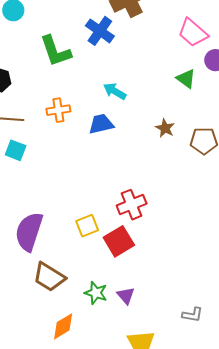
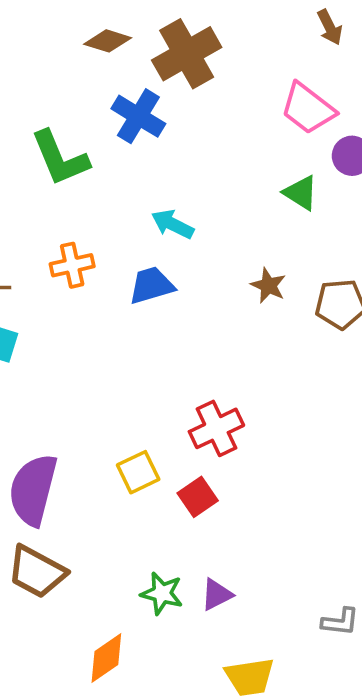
red square: (119, 241) -> (198, 497), size x0.7
brown trapezoid: (49, 277) -> (37, 572), moved
purple triangle: (126, 295) -> (217, 595), turned 48

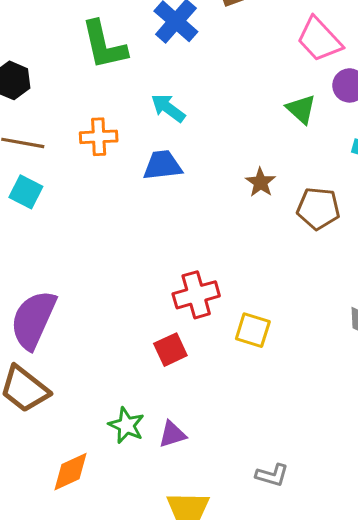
cyan arrow: (172, 224) -> (168, 108), moved
yellow square: (138, 472) -> (253, 330), moved, turned 33

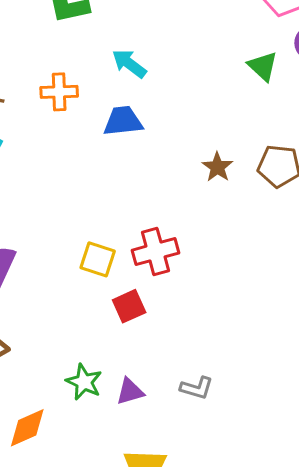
brown star: (261, 182) -> (217, 167), moved
yellow square: (253, 330) -> (98, 259), moved
gray L-shape: (272, 475) -> (197, 388), moved

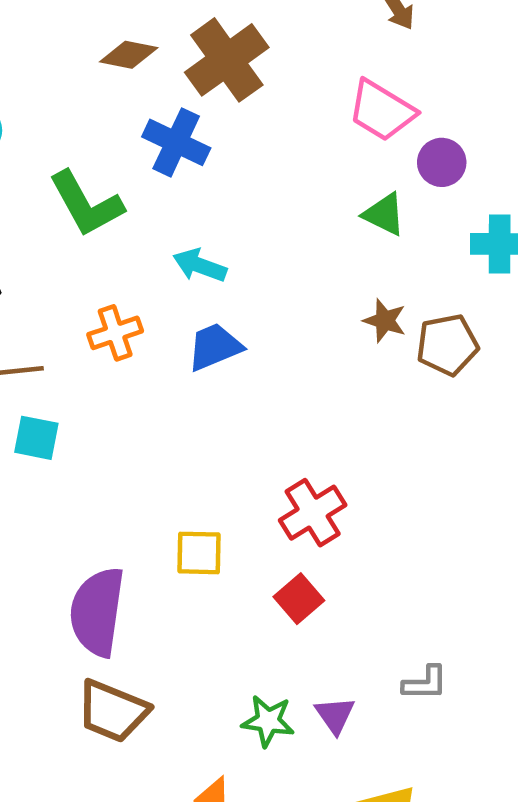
brown star: (217, 167) -> (385, 321), moved
yellow square: (98, 259) -> (199, 553), moved
purple triangle: (130, 391) -> (335, 715), turned -32

